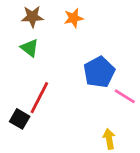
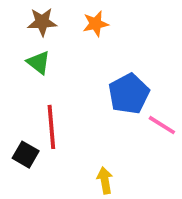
red line: (39, 98) -> (51, 127), turned -32
yellow arrow: (109, 139) -> (105, 180), moved

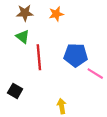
blue pentagon: (129, 94) -> (76, 55), turned 30
red line: (51, 127) -> (39, 57), moved

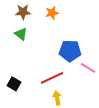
red line: (39, 57) -> (52, 78), moved, turned 70

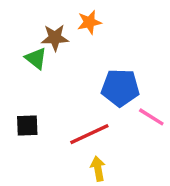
brown star: (23, 12) -> (55, 38), moved
black square: (14, 84) -> (27, 126), moved, turned -32

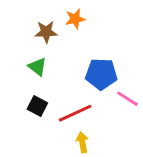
green triangle: (36, 58) -> (37, 67), moved
black square: (27, 126) -> (37, 106), moved, turned 30

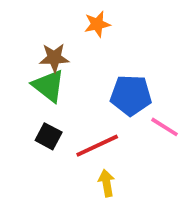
brown star: (46, 32) -> (54, 58), moved
green triangle: (37, 67) -> (49, 86), size x1.4

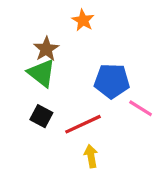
orange star: (97, 24) -> (83, 20), turned -30
brown star: (54, 58) -> (46, 49), turned -30

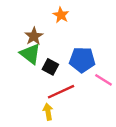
black square: (41, 116) -> (50, 67), moved
yellow arrow: (91, 156) -> (48, 112), moved

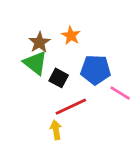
orange star: (61, 15) -> (71, 36), moved

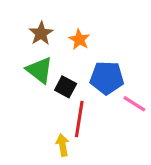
brown star: (39, 42) -> (41, 33), moved
red line: (71, 107) -> (79, 119), turned -56

